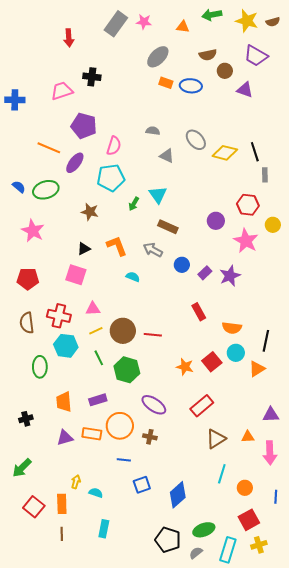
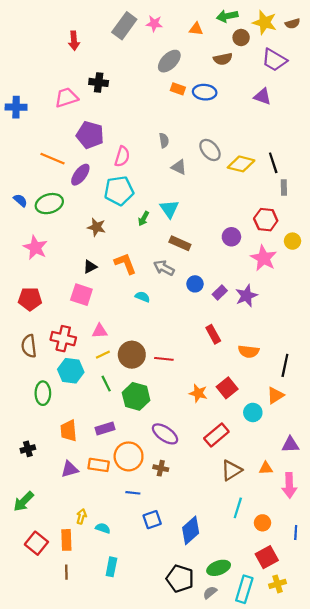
brown circle: (225, 71) -> (241, 37), moved
gray semicircle: (153, 131) -> (164, 140), turned 72
cyan circle: (236, 353) -> (253, 412), moved

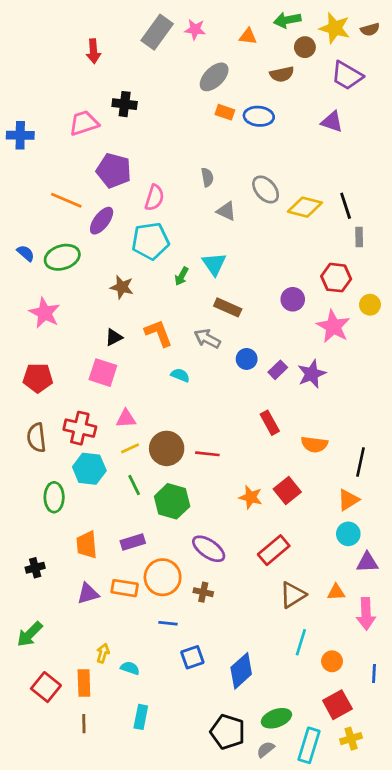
cyan circle: (253, 412) -> (348, 534), moved

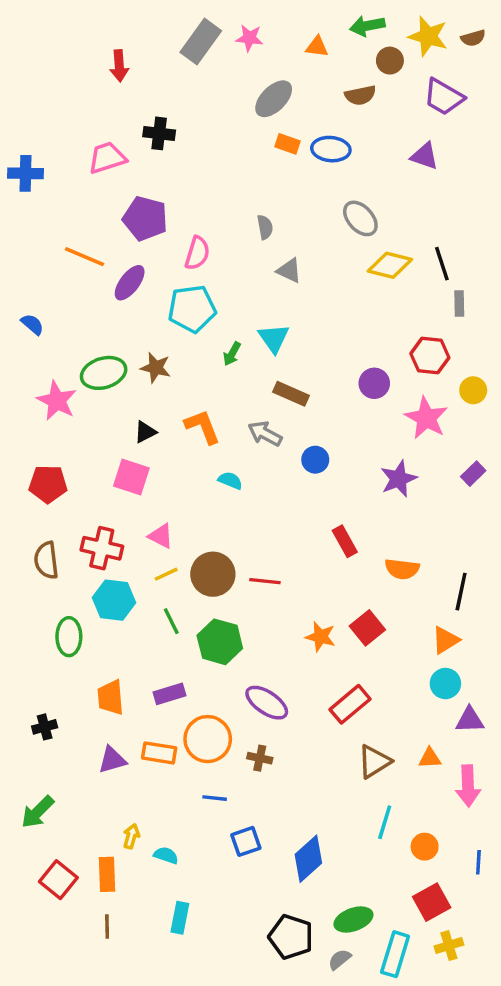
gray ellipse: (266, 189) -> (360, 218), moved
green ellipse: (62, 257) -> (104, 373), moved
purple rectangle: (278, 370) -> (473, 474), moved
pink triangle: (126, 419) -> (161, 536), turned 30

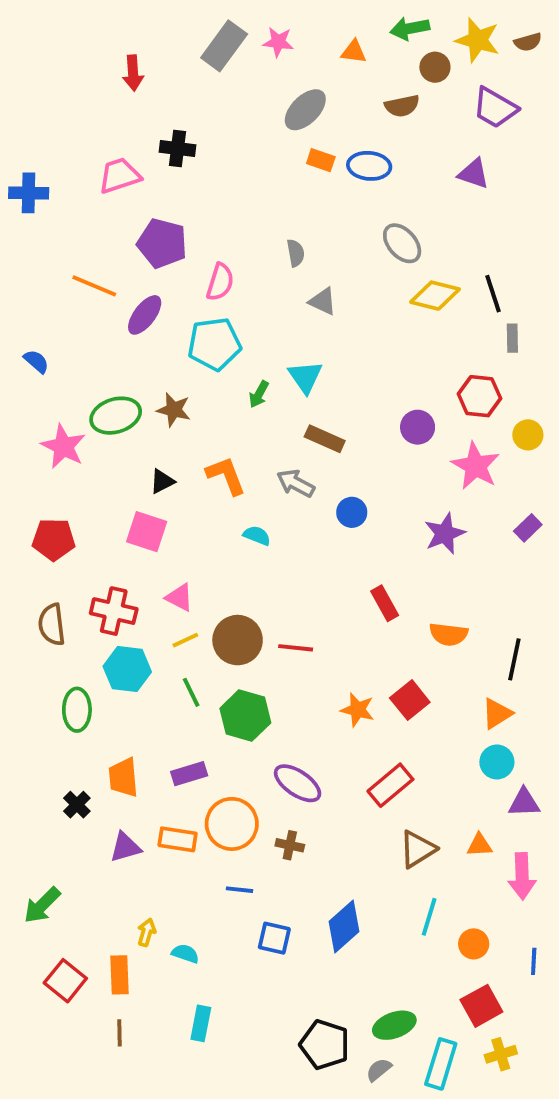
black cross: (45, 727) -> (77, 805), moved, turned -30
blue square: (246, 841) -> (274, 938), turned 32
blue diamond: (308, 859) -> (344, 926), moved

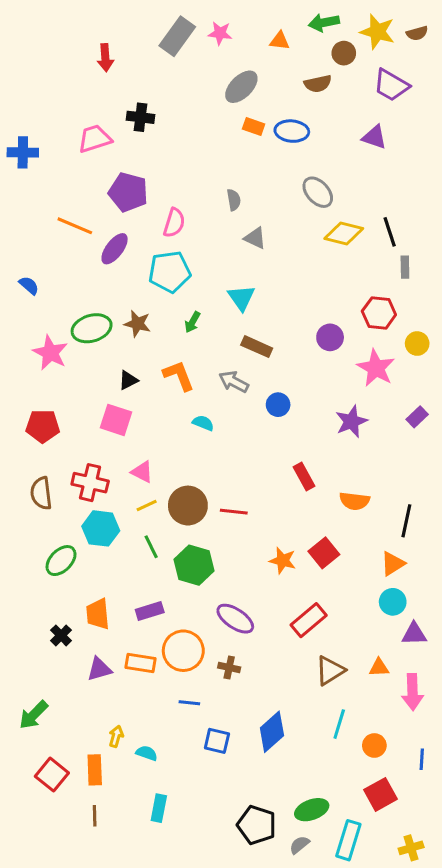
green arrow: (259, 394) -> (192, 322), moved
green ellipse: (77, 710) -> (61, 561), turned 44
yellow cross: (501, 1054) -> (411, 848), moved

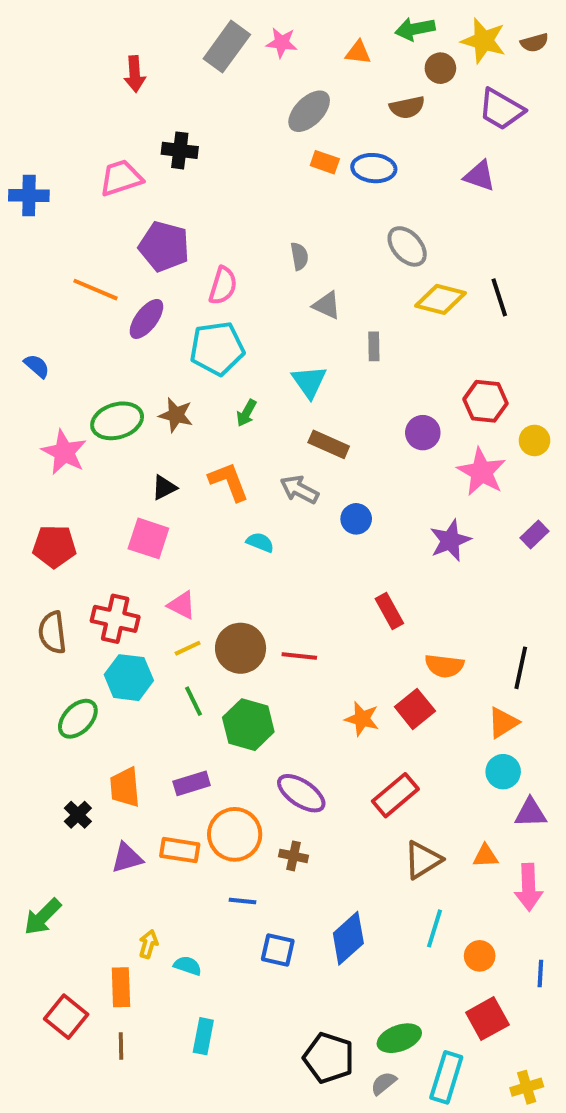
gray rectangle: (405, 267) -> (374, 346), moved
orange semicircle: (354, 501) -> (444, 666), moved
red square: (52, 775) -> (66, 1017), moved

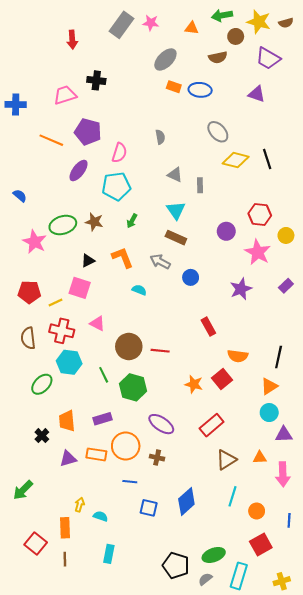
orange line: (96, 290) -> (51, 140), moved
gray triangle: (327, 305) -> (175, 175), moved
cyan triangle: (309, 382) -> (176, 210), moved
yellow line: (188, 648) -> (55, 303), moved

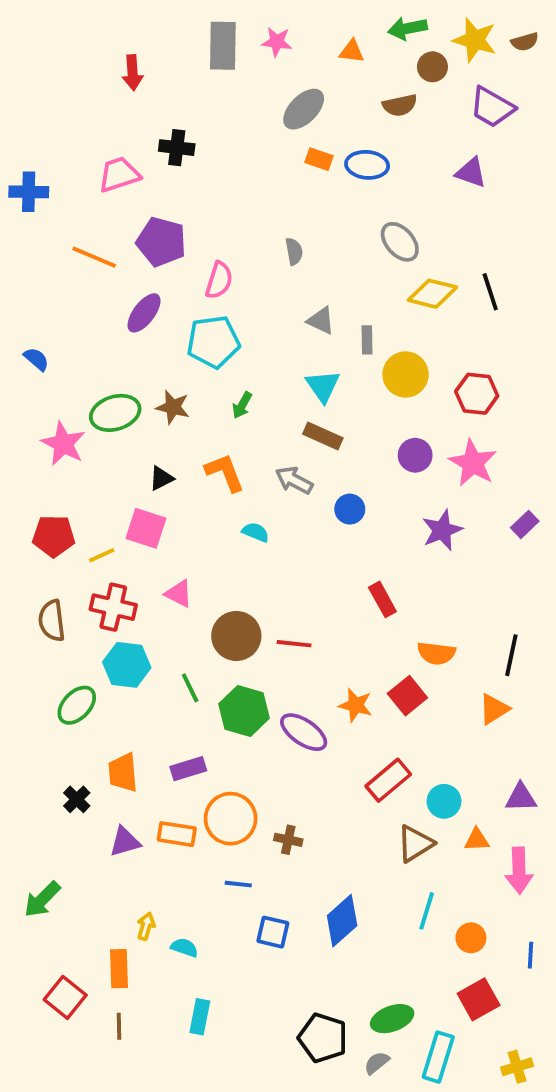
gray rectangle: (121, 25) -> (223, 46), turned -35
purple circle: (226, 231) -> (415, 455), moved
yellow circle: (286, 235) -> (406, 374), moved, size x1.5
cyan circle: (269, 413) -> (444, 801), moved
purple ellipse: (161, 424) -> (304, 732), moved

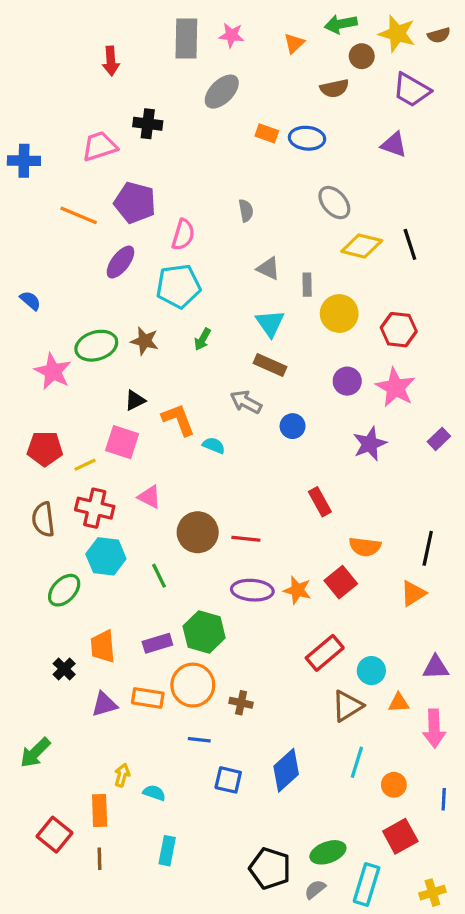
orange triangle: (352, 51) -> (294, 43), turned -50
gray ellipse: (304, 109) -> (222, 92), moved
orange L-shape: (225, 473) -> (178, 420), moved
green hexagon: (244, 711) -> (204, 632), moved
purple ellipse: (304, 732) -> (252, 590), moved, turned -30

